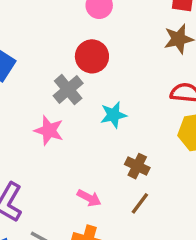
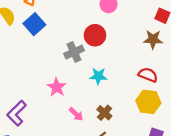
pink star: (49, 130) -> (57, 87), moved
pink arrow: (89, 198) -> (76, 114), moved

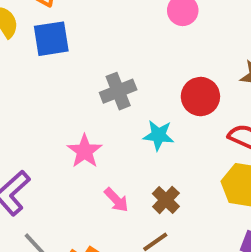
blue square: (34, 24) -> (51, 39), turned 30
red circle: (95, 35) -> (200, 97), moved

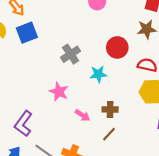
brown cross: (166, 200) -> (110, 109), turned -32

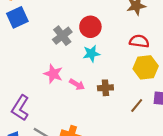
red circle: (117, 47) -> (90, 27), moved
pink arrow: (82, 115) -> (77, 84), moved
brown line: (109, 134) -> (137, 105), moved

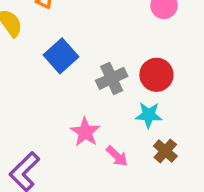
blue square: (17, 17) -> (61, 56), moved, turned -30
brown cross: (105, 88) -> (165, 151), moved, turned 32

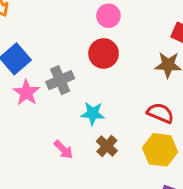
red circle: (156, 75) -> (104, 53), moved
pink star: (85, 132) -> (26, 93), moved

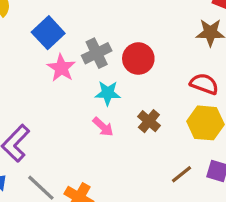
red circle: (104, 53) -> (138, 59), moved
cyan star: (93, 113) -> (108, 93), moved

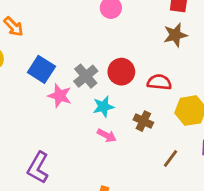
red semicircle: (204, 84) -> (159, 82), moved
brown line: (182, 174) -> (170, 158), moved

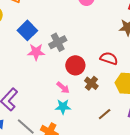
red circle: (121, 72) -> (75, 65), moved
pink star: (60, 96) -> (36, 52), turned -30
cyan star: (103, 107) -> (63, 107), moved

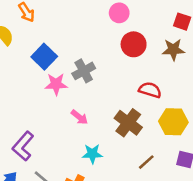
red circle: (75, 65) -> (134, 44), moved
brown cross: (91, 83) -> (128, 123), size x1.5
pink arrow: (63, 88) -> (79, 117), moved

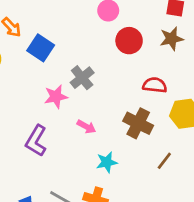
blue square: (44, 57) -> (41, 48), moved
purple L-shape: (23, 146) -> (36, 141), moved

